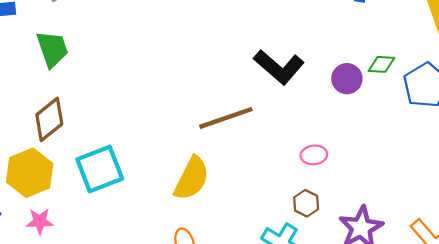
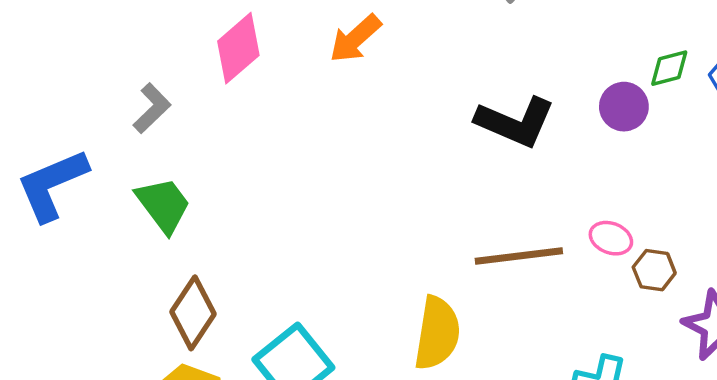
brown line: (226, 118) -> (519, 256), moved, turned 30
pink ellipse: (314, 155) -> (611, 238), turned 45
brown hexagon: (306, 203) -> (654, 270), moved

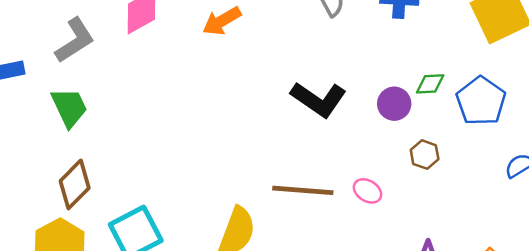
gray L-shape: (152, 108) -> (75, 40), size x1.4
brown hexagon: (654, 270) -> (425, 155), moved

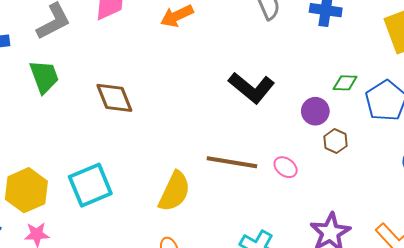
purple circle: (394, 104) -> (315, 111), moved
brown diamond: (75, 184) -> (114, 98), moved, turned -72

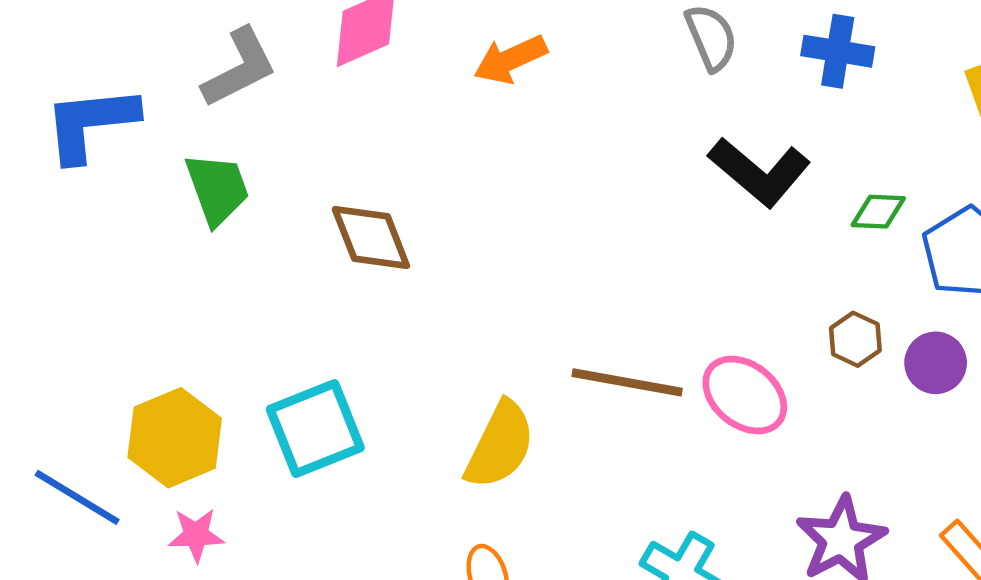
black L-shape: (252, 88) -> (759, 172), moved
purple circle: (315, 111) -> (936, 363), moved
pink ellipse: (286, 167) -> (745, 395), size x1.6

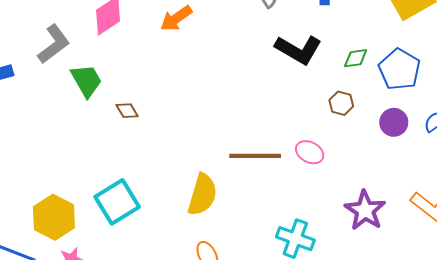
green trapezoid: (217, 189) -> (86, 81), moved
brown diamond: (371, 238) -> (127, 111), size x0.6
brown hexagon: (855, 339) -> (341, 103), moved
pink ellipse: (745, 395) -> (310, 152), size x0.7

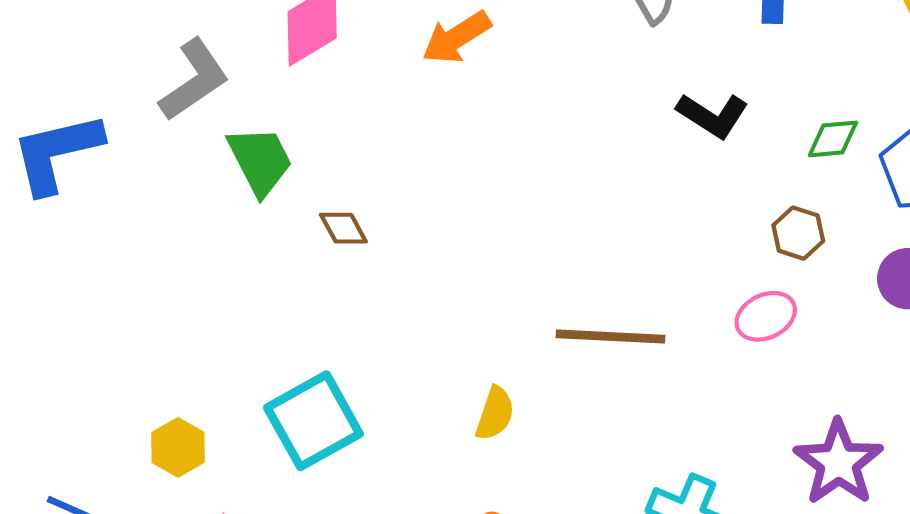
black L-shape: (298, 50) -> (713, 115), size x0.7
pink ellipse: (310, 152) -> (766, 316), moved, turned -56
yellow semicircle: (202, 195) -> (495, 413), size x0.6
yellow hexagon: (54, 217) -> (178, 447), size x0.6

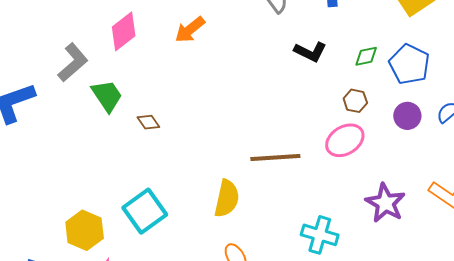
pink ellipse: (766, 316) -> (345, 140), size x1.4
yellow semicircle: (495, 413) -> (227, 198), size x1.5
yellow hexagon: (178, 447) -> (85, 230), size x1.5

